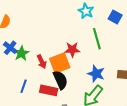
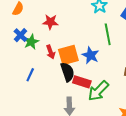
red star: (72, 50) -> (50, 22), moved
blue star: (96, 74) -> (90, 55), moved
red rectangle: (49, 90) -> (82, 82), moved

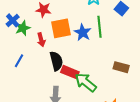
orange square: (68, 55) -> (61, 28), moved
blue star: (90, 55) -> (83, 32), moved
green arrow: (98, 91) -> (86, 82), turned 80

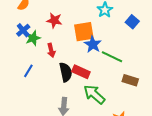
green line: (100, 27) -> (112, 57), moved, turned -60
orange square: (61, 28) -> (84, 32), moved
red rectangle: (70, 72) -> (81, 72), moved

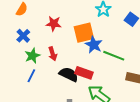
green star: (33, 38) -> (32, 56), moved
black semicircle: (66, 72) -> (69, 74), turned -48

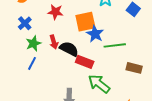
green line: (114, 56) -> (115, 45), turned -30
black semicircle: (69, 74) -> (69, 49), moved

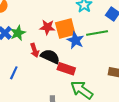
red star: (55, 12) -> (47, 27), moved
green star: (33, 43) -> (18, 33), moved
green line: (115, 45) -> (97, 33), moved

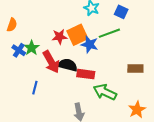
red arrow: (35, 50) -> (51, 62), size x1.6

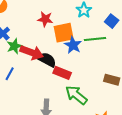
red star: (59, 37) -> (45, 19), moved
green star: (32, 48) -> (14, 46), moved
red arrow: (51, 62) -> (32, 53), turned -55

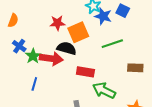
green line: (95, 39) -> (112, 44), moved
blue star: (73, 45) -> (103, 16), moved
black semicircle: (47, 60) -> (67, 48), moved

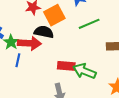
red rectangle: (85, 72) -> (66, 66), moved
blue line: (34, 84) -> (18, 60), moved

